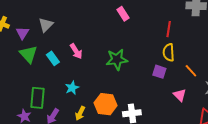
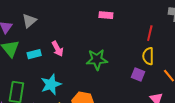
pink rectangle: (123, 14) -> (106, 15), turned -56
cyan rectangle: (53, 58) -> (34, 54), turned -72
cyan star: (72, 88) -> (51, 84), size x1.5

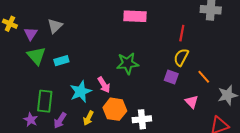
pink rectangle: (106, 15) -> (135, 16), size x1.5
pink arrow: (58, 49) -> (104, 85), moved
yellow semicircle: (148, 56) -> (181, 57), turned 30

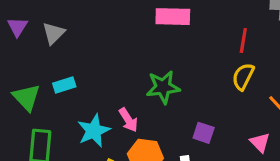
purple triangle: (31, 34) -> (17, 27), moved
green triangle: (36, 56) -> (26, 97), moved
purple square: (171, 77) -> (204, 133), moved

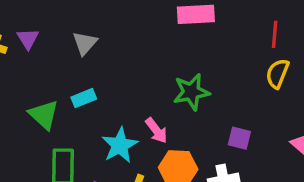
gray triangle: (53, 33) -> (85, 43), moved

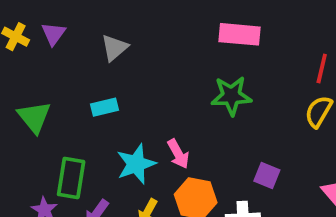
green star: (191, 92) -> (231, 96), moved
green triangle: (44, 115) -> (34, 117), moved

